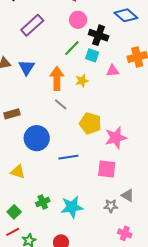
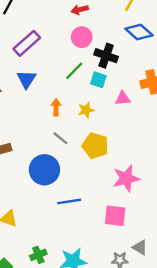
blue triangle: (26, 67) -> (27, 79), moved
orange arrow: (57, 78) -> (56, 107), size x0.6
yellow pentagon: (90, 123) -> (95, 146), moved
blue circle: (37, 138) -> (44, 170), moved

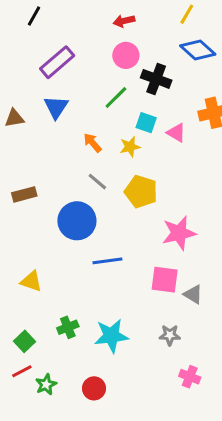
cyan square: (98, 80) -> (146, 123), moved
pink triangle: (123, 98) -> (176, 133), turned 35
orange arrow: (56, 107) -> (92, 143), turned -42
gray triangle: (140, 247) -> (193, 294), moved

